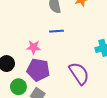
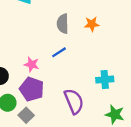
blue line: (57, 31) -> (59, 52), turned -40

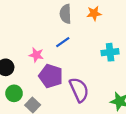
cyan cross: (105, 80) -> (110, 52), moved
purple pentagon: (32, 89) -> (51, 76), moved

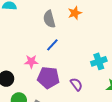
cyan cross: (110, 52) -> (99, 61), moved
purple semicircle: (79, 90) -> (76, 84), size x0.6

